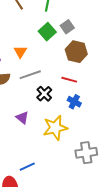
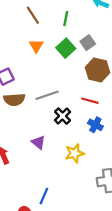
orange triangle: (20, 52) -> (36, 46), moved
yellow star: (55, 128) -> (75, 153), size x0.7
blue line: (27, 167) -> (44, 196), turned -42

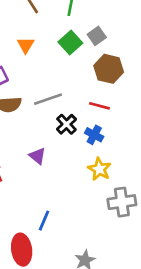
orange triangle: (36, 46) -> (26, 45), moved
blue cross: (95, 125) -> (94, 135), moved
yellow star: (75, 153) -> (99, 169), moved, turned -30

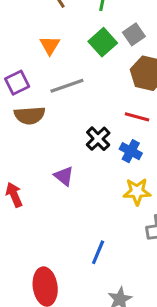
gray line: (48, 99) -> (67, 86), moved
yellow star: (99, 169) -> (137, 192), turned -30
blue line: (44, 221) -> (98, 252), moved

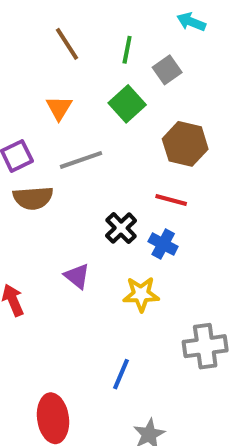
gray square: (134, 34) -> (167, 70), moved
yellow star: (137, 192) -> (141, 294), moved

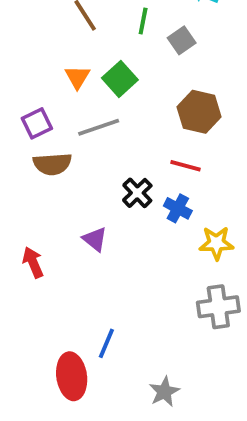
green square: (127, 104) -> (120, 79), moved
yellow star: (141, 294) -> (216, 243), moved
blue line: (121, 374) -> (106, 343), moved

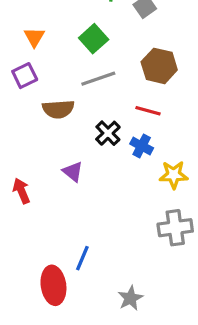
orange triangle: (77, 77) -> (34, 37), moved
gray line: (99, 127) -> (98, 79), moved
brown semicircle: (52, 164) -> (58, 109), moved

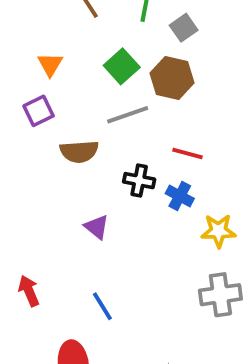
brown hexagon: (159, 66) -> (172, 78), moved
black cross: (108, 133) -> (139, 181), turned -35
red arrow: (21, 191) -> (29, 291), moved
blue line: (82, 258) -> (102, 306), moved, turned -55

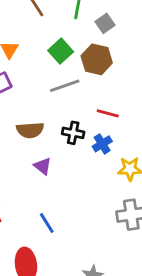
brown semicircle: (79, 152) -> (30, 130), moved
blue cross: (180, 196) -> (102, 144), turned 30

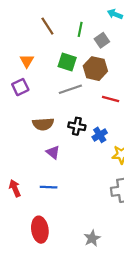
green square: (61, 51) -> (67, 62), turned -30
red line: (108, 113) -> (111, 99), moved
blue line: (47, 223) -> (49, 187), moved, turned -56

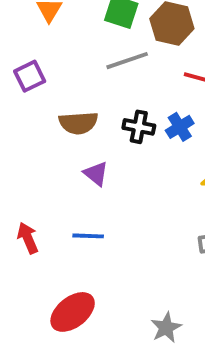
purple square: (20, 87) -> (30, 76), moved
blue cross: (100, 135) -> (180, 127), moved
red ellipse: (40, 230) -> (73, 312), turned 60

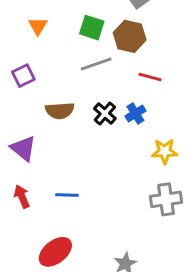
black cross: (139, 127) -> (105, 113), turned 30
purple triangle: (96, 174) -> (23, 148), moved, size x1.4

